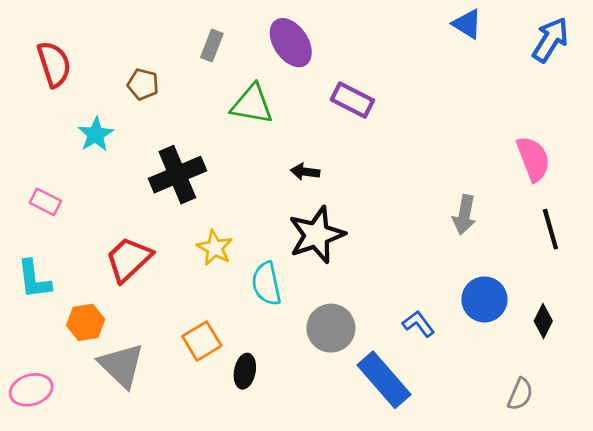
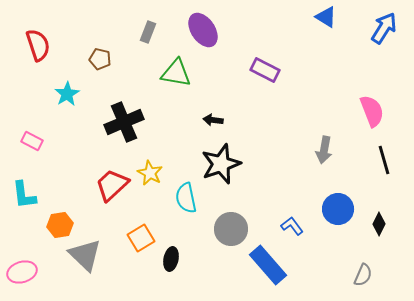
purple rectangle: (352, 100) -> (265, 70), moved
red trapezoid: (129, 259) -> (112, 185), moved

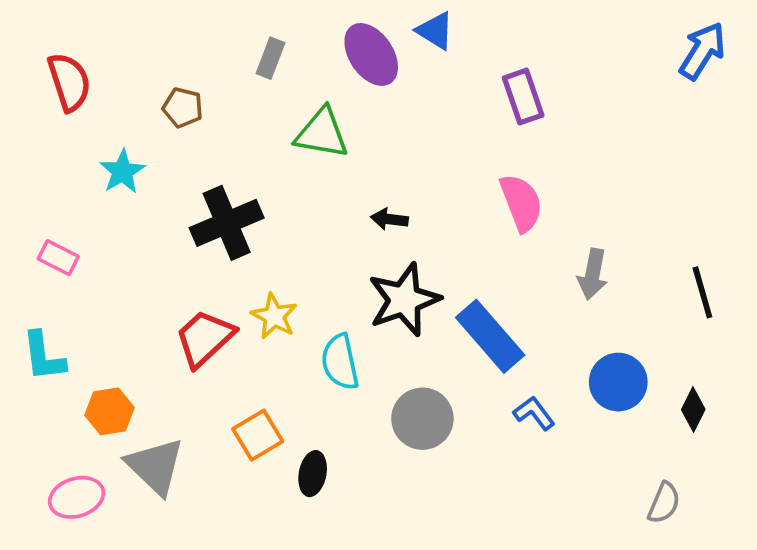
blue triangle: (326, 17) -> (435, 31), moved
purple rectangle: (265, 70) -> (523, 97), moved, turned 44
pink semicircle: (372, 111) -> (521, 203), moved
blue rectangle: (268, 265) -> (490, 336), moved
pink ellipse: (22, 272) -> (77, 497), moved

